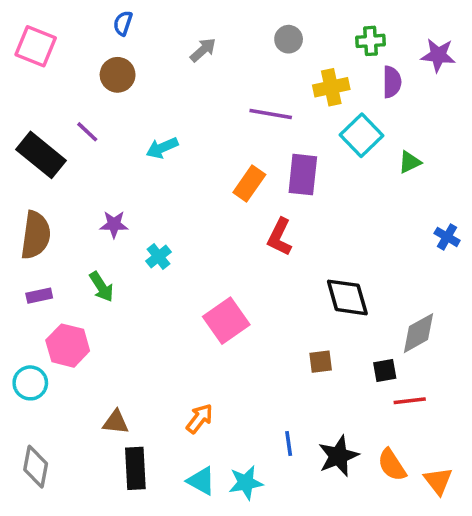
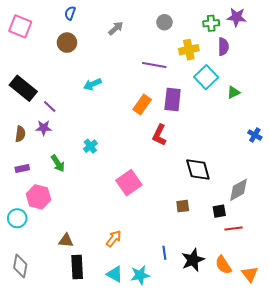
purple star: (438, 55) -> (237, 17), moved
purple line: (87, 132) -> (50, 107), moved
purple star: (114, 224) -> (44, 128), moved
brown semicircle: (36, 235) -> (20, 134), size x0.6

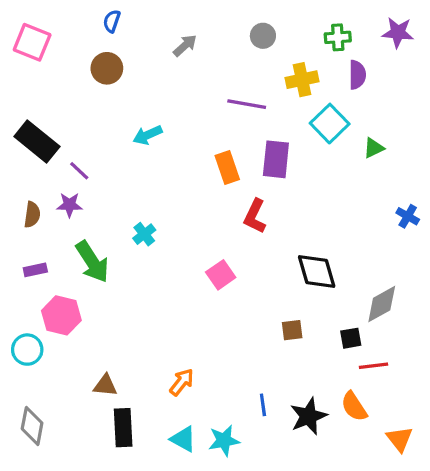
purple star: (237, 17) -> (398, 33), moved
orange rectangle: (142, 104) -> (227, 167), turned -54
green arrow: (58, 163) -> (92, 262), size x1.5
pink square: (129, 183) -> (221, 275), moved, size x0.7
orange semicircle: (223, 265) -> (354, 406), moved

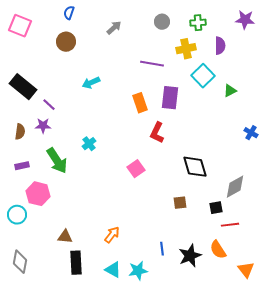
green cross: (338, 37) -> (198, 23), moved

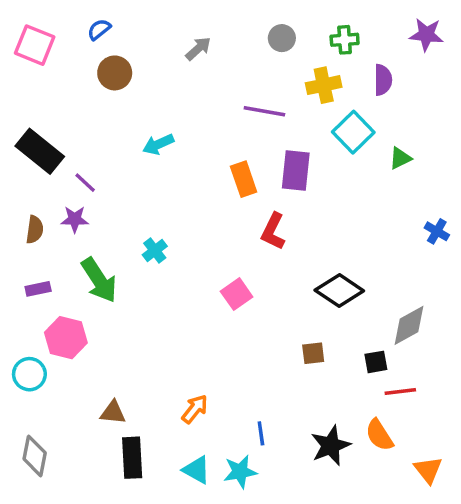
blue semicircle: (69, 13) -> (99, 29), moved, turned 32
black diamond: (195, 167) -> (339, 291), turned -40
blue line: (162, 249) -> (261, 433), moved

